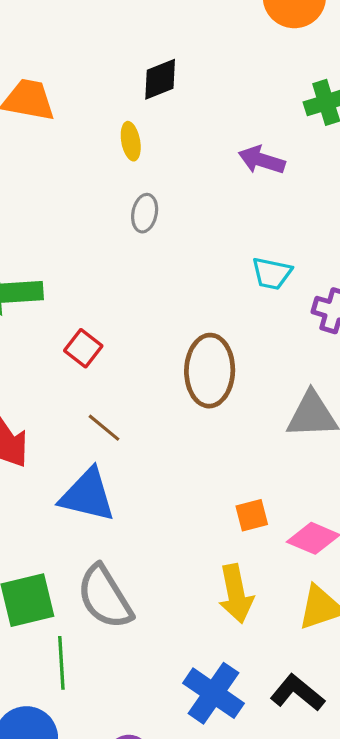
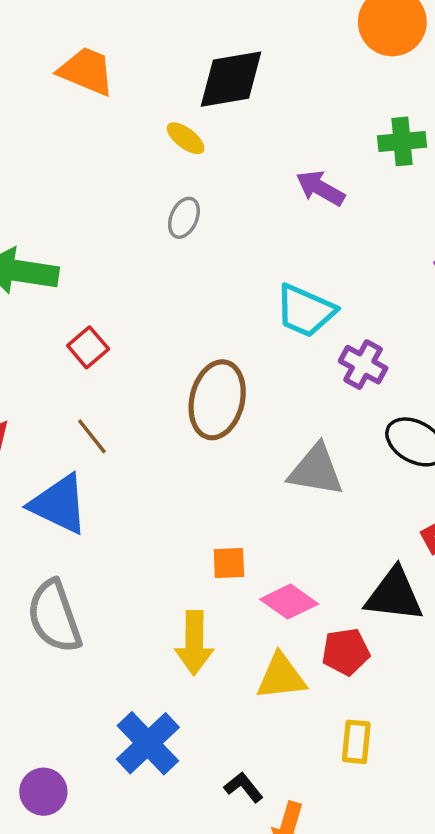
black diamond: (160, 79) -> (231, 79), size x1.5
yellow ellipse: (131, 141) -> (186, 138), turned -54
cyan trapezoid: (272, 273) -> (305, 311), size x1.4
black L-shape: (297, 693) -> (244, 787), moved, size x0.7

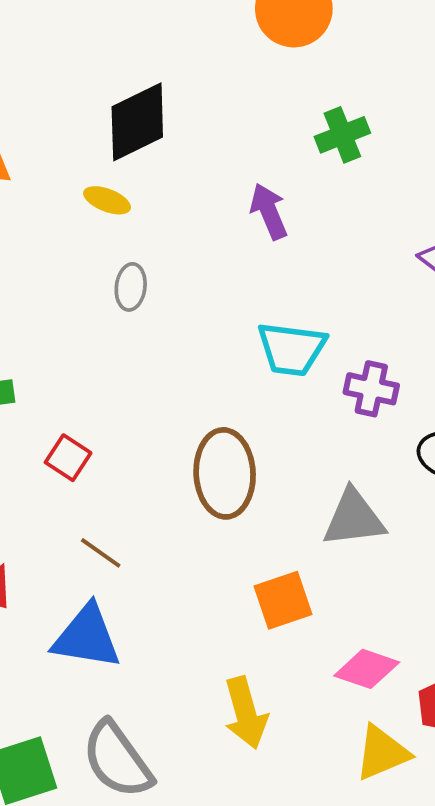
purple arrow: (320, 188) -> (269, 211), turned 54
orange square: (229, 563) -> (283, 600), moved, size x1.4
yellow arrow: (194, 643) -> (246, 713), moved

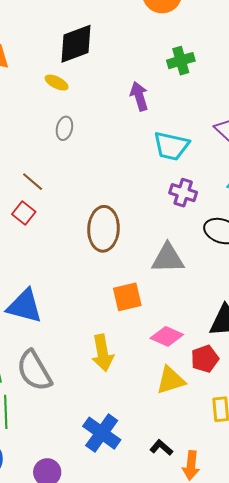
cyan trapezoid: (292, 349) -> (171, 146), moved
brown line: (101, 553) -> (33, 182), moved

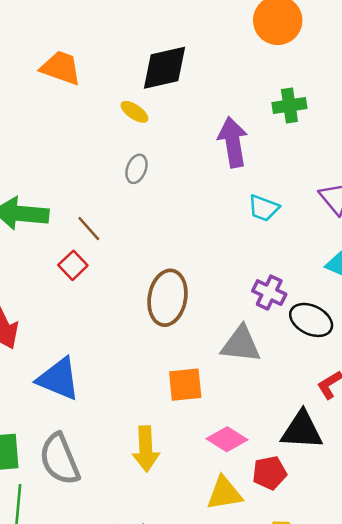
purple arrow: (139, 96) -> (233, 142), size x1.4
cyan trapezoid: (171, 146) -> (264, 208), size x0.7
purple cross: (183, 193) -> (269, 293), moved

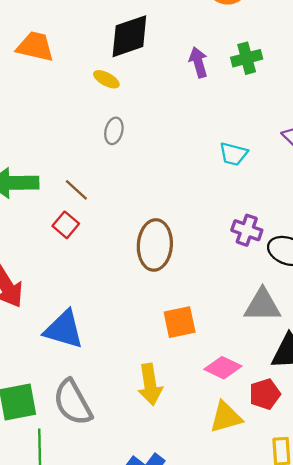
purple arrow: (233, 142) -> (198, 62), moved, size x0.7
gray triangle: (241, 344) -> (262, 305), moved

